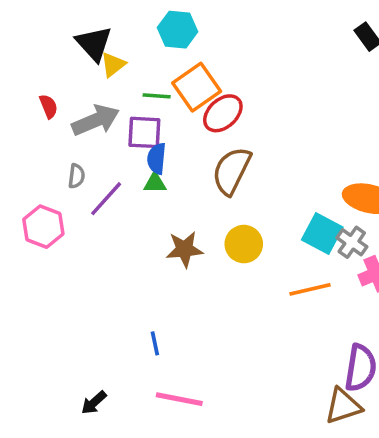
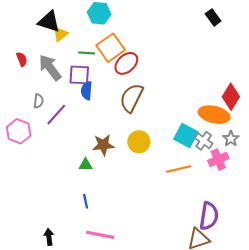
black triangle: (94, 44) -> (49, 22), turned -30
gray arrow: (96, 120) -> (50, 68), turned -104
green triangle: (155, 183) -> (86, 165), moved
black arrow: (94, 403) -> (49, 237), turned 126

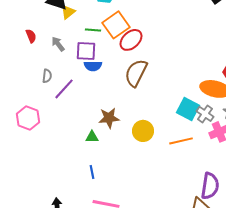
gray arrow: (50, 68) -> (58, 44), size x0.6
blue semicircle: (87, 91) -> (93, 66), turned -96
pink hexagon: (19, 131) -> (28, 118), moved
yellow circle: (139, 142) -> (143, 131), moved

